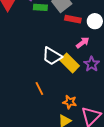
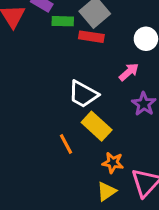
red rectangle: (73, 19) -> (91, 37), moved
yellow rectangle: (70, 63) -> (97, 126), moved

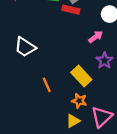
white trapezoid: (83, 94) -> (25, 47), moved
yellow rectangle: (97, 126) -> (81, 76), moved

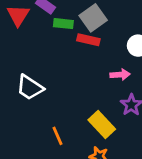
pink arrow: (96, 37) -> (120, 75), turned 32

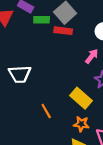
pink arrow: (120, 75) -> (92, 56), turned -42
white trapezoid: (30, 87) -> (20, 74), turned -30

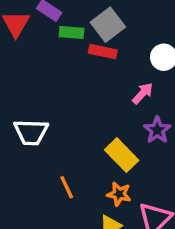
white trapezoid: (20, 74) -> (31, 132), moved
orange line: (46, 111) -> (67, 187), moved

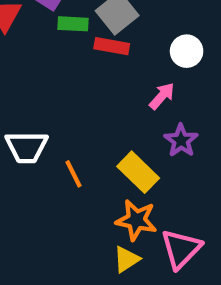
orange line: (67, 187) -> (73, 174), moved
orange star: (119, 194) -> (136, 220), size x1.4

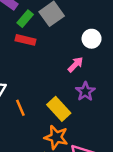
green rectangle: (73, 24) -> (25, 19), turned -56
red rectangle: (112, 46) -> (26, 40), moved

